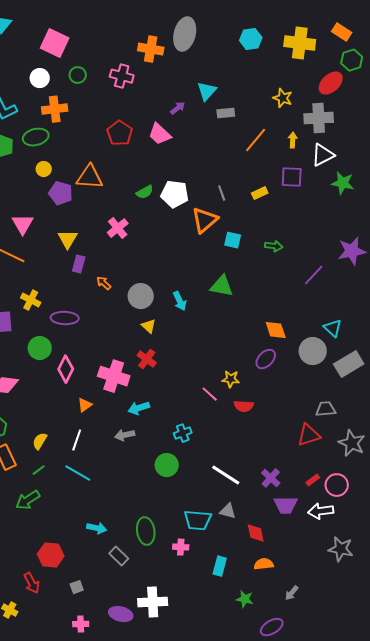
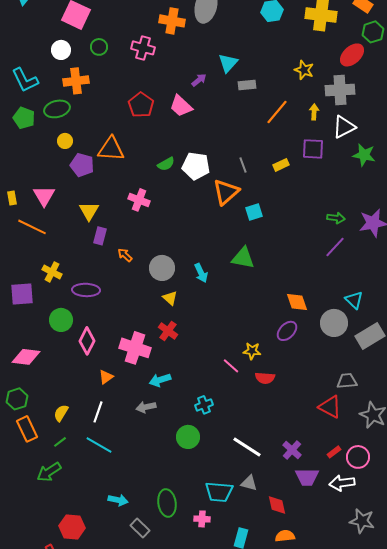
pink cross: (118, 228) -> (139, 200), turned -30
cyan square: (233, 240) -> (254, 212), turned -30
green arrow: (274, 246) -> (336, 218), moved
red triangle: (309, 435) -> (330, 407), turned 45

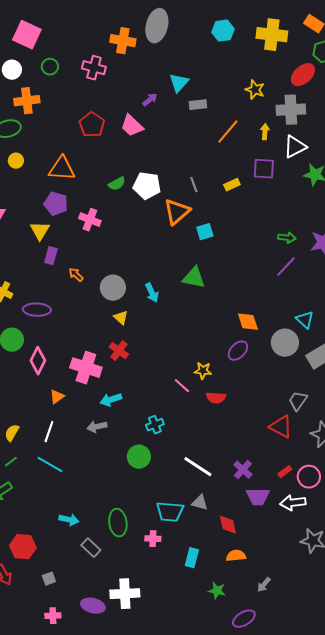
purple pentagon: (82, 165) -> (56, 204), moved
gray trapezoid: (347, 381) -> (298, 401), turned -50

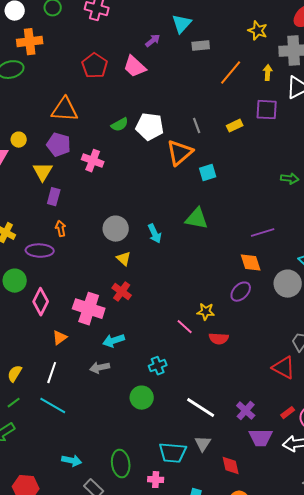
yellow circle: (16, 161) -> (19, 140), moved
purple line: (286, 267) -> (263, 233), moved, turned 30
orange arrow: (76, 275) -> (61, 229), moved, turned 35
gray triangle: (200, 503) -> (203, 444), turned 48

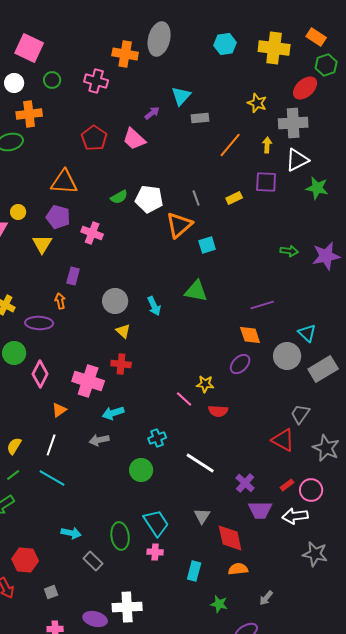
purple rectangle: (54, 197) -> (73, 276), moved
red cross: (122, 292) -> (121, 364), turned -30
white line: (201, 408) -> (200, 463), moved
cyan trapezoid: (173, 453) -> (156, 523), moved, turned -128
red diamond: (231, 466) -> (230, 538), size x1.4

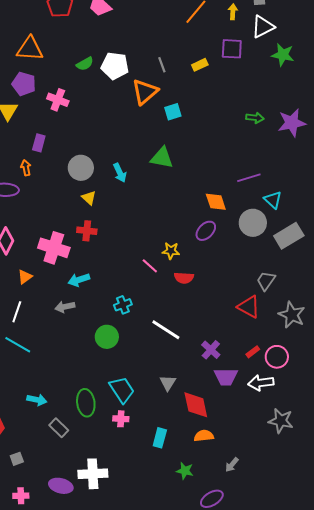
purple line: (262, 305) -> (249, 178), moved

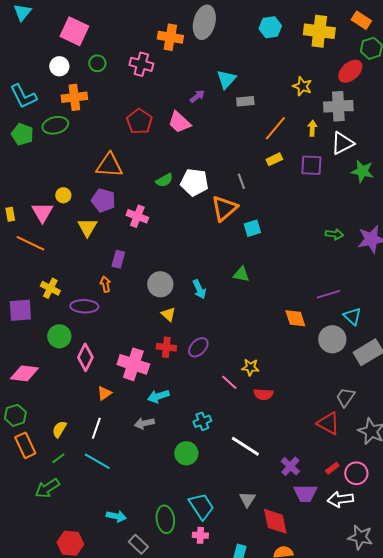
yellow rectangle: (200, 65) -> (274, 159), moved
green triangle: (162, 158) -> (241, 274), size x0.7
purple ellipse: (206, 231) -> (198, 347), moved

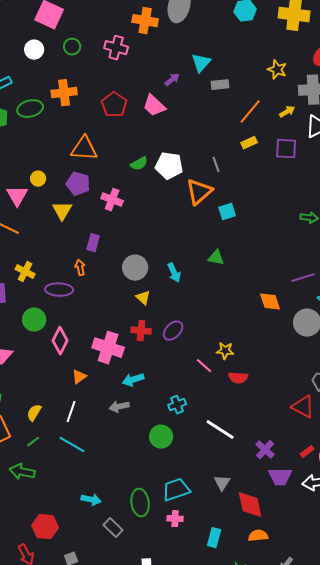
orange cross: (74, 97) -> (64, 93), moved
yellow arrow: (312, 128) -> (287, 112), turned 56
green arrow: (47, 488) -> (22, 472), turned 45
cyan trapezoid: (201, 506) -> (176, 490), turned -76

